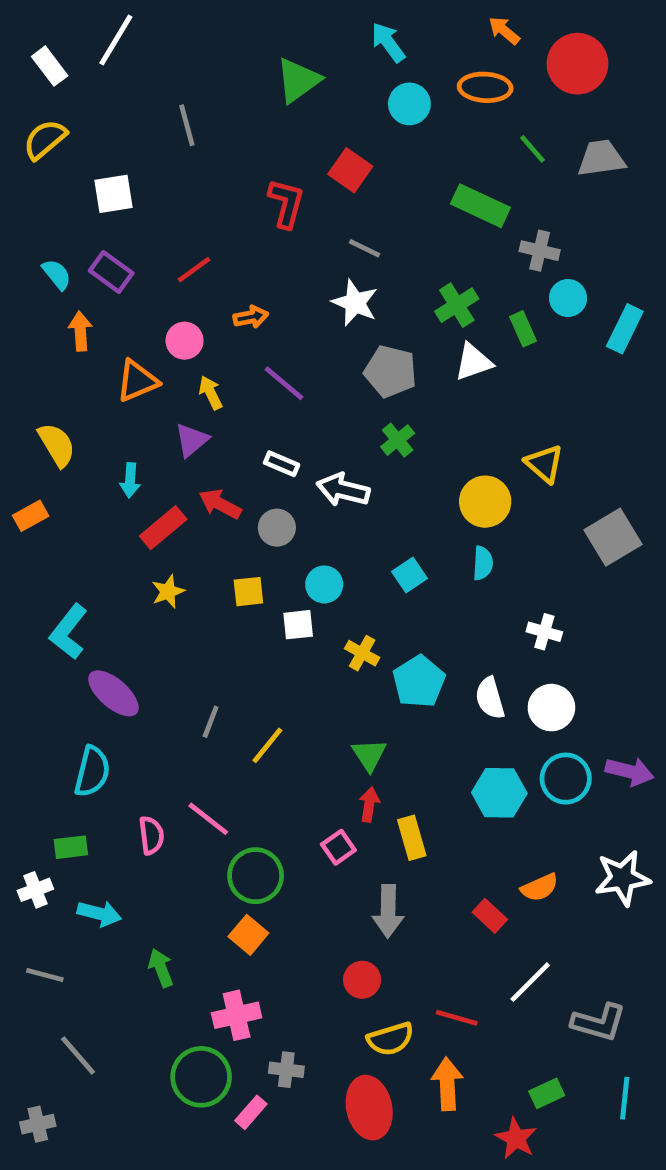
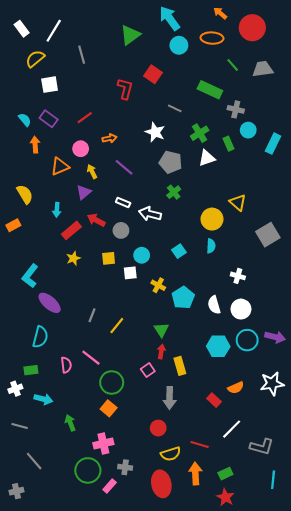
white line: (116, 40) -> (54, 31), moved
cyan arrow: (388, 42) -> (170, 18), size x1.4
yellow semicircle: (45, 139) -> (35, 59), moved
gray line: (364, 248) -> (175, 108), moved
green rectangle: (547, 1093) -> (225, 474), moved

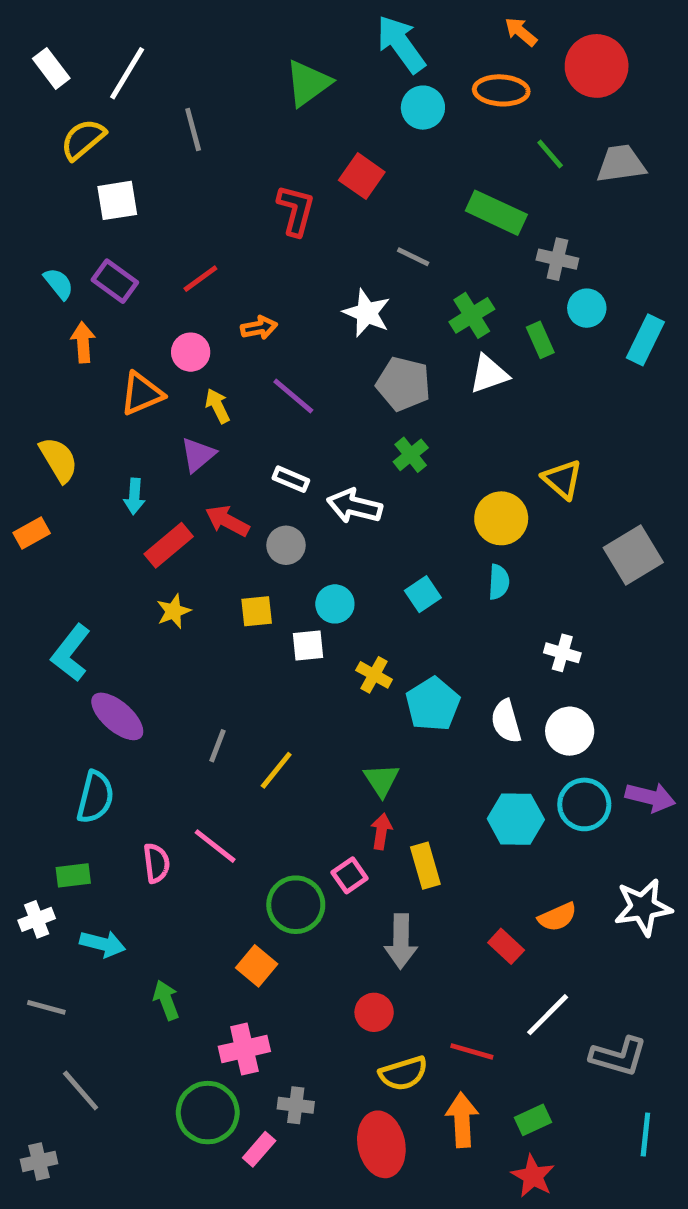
green circle: (112, 382) -> (296, 905), moved

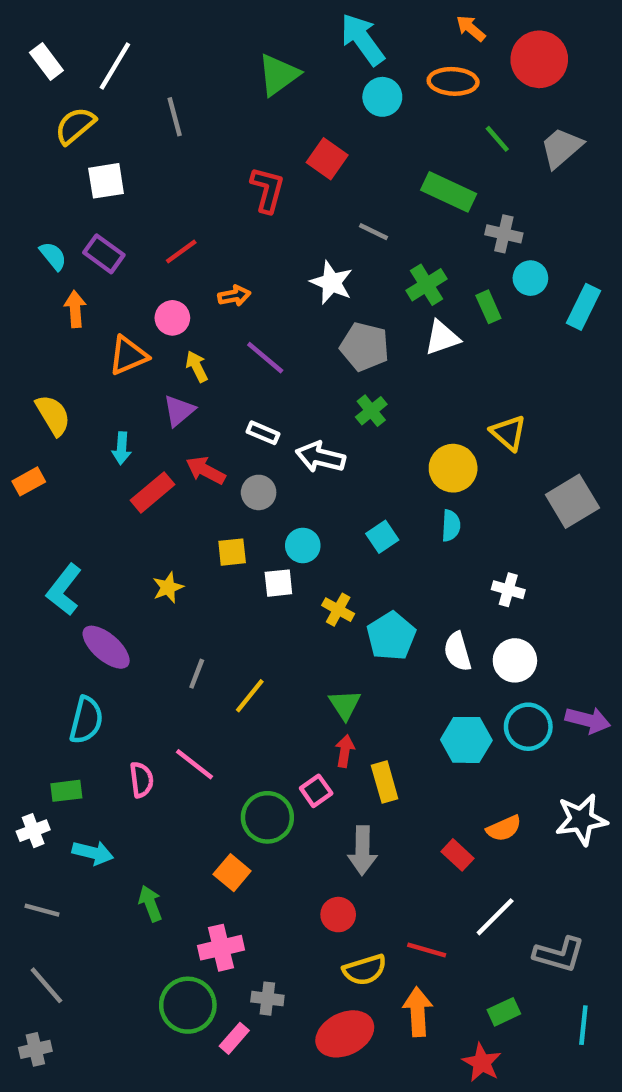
gray trapezoid: (621, 164) -> (561, 148), turned -33
yellow star: (174, 611) -> (168, 587), moved
gray line: (81, 1091) -> (46, 985), moved
green rectangle: (533, 1120) -> (504, 1012), moved
red ellipse: (381, 1144) -> (345, 1034), turned 76

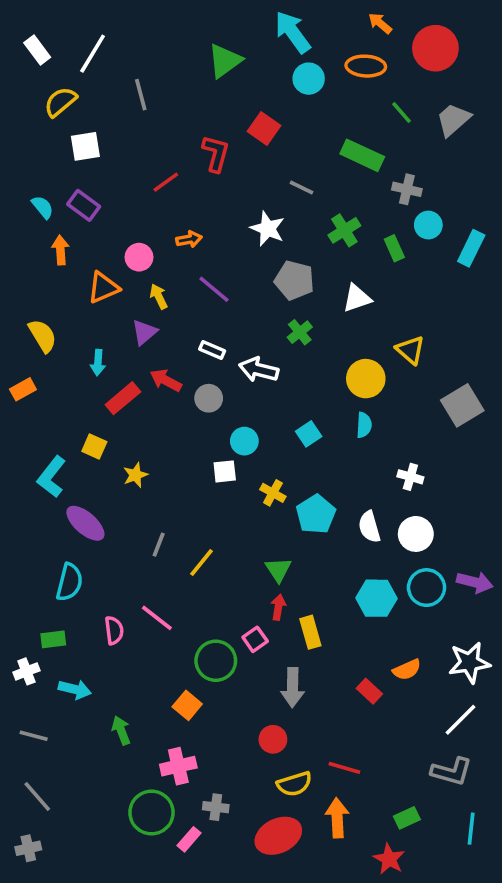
red line: (181, 252) -> (166, 182), moved
white triangle: (442, 338) -> (357, 298), moved
yellow square: (232, 552) -> (94, 446), moved, turned 30
white line: (495, 917) -> (460, 720), moved

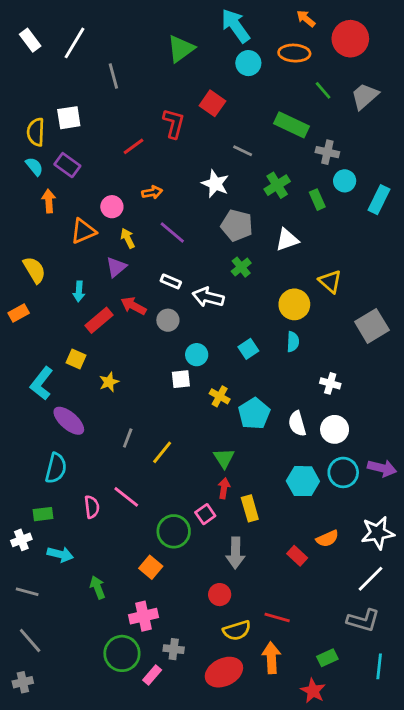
yellow semicircle: (60, 102) -> (36, 132), moved, turned -48

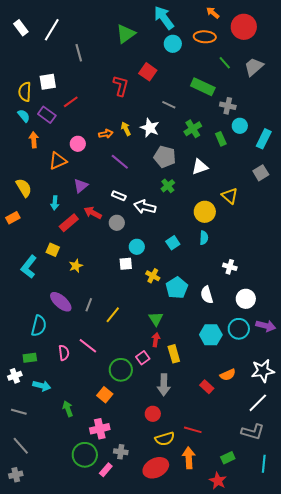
red line: (133, 146) -> (71, 102), moved
yellow arrow: (128, 238) -> (126, 129), moved
gray square: (372, 326) -> (261, 173), moved, size x0.7
purple ellipse: (69, 421) -> (61, 302), moved
white circle: (335, 429) -> (246, 299), moved

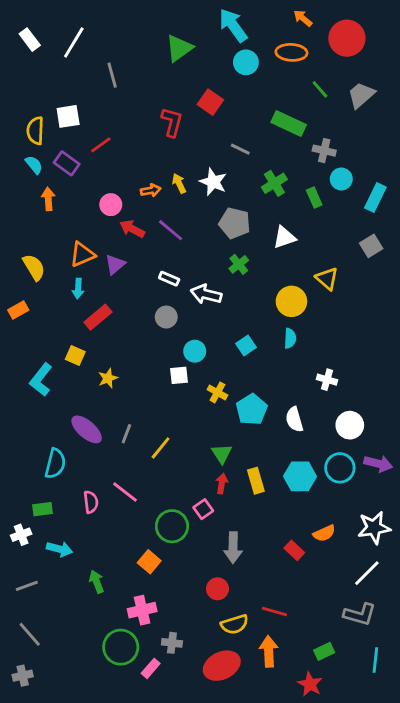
orange triangle: (58, 161) -> (82, 254), moved
red arrow: (93, 213) -> (132, 229), moved
yellow rectangle: (174, 354) -> (256, 481), moved
gray line: (19, 412) -> (27, 586), turned -35

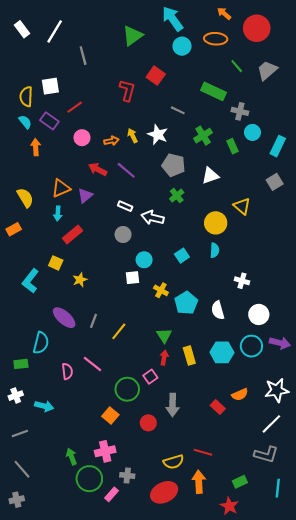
pink circle: (111, 205) -> (82, 138), moved
green rectangle: (42, 509) -> (21, 364), moved
green arrow: (97, 582) -> (71, 457), moved
red circle: (217, 589) -> (148, 423), moved

